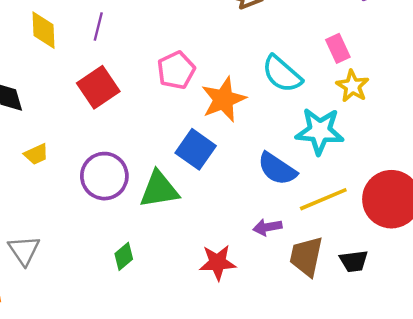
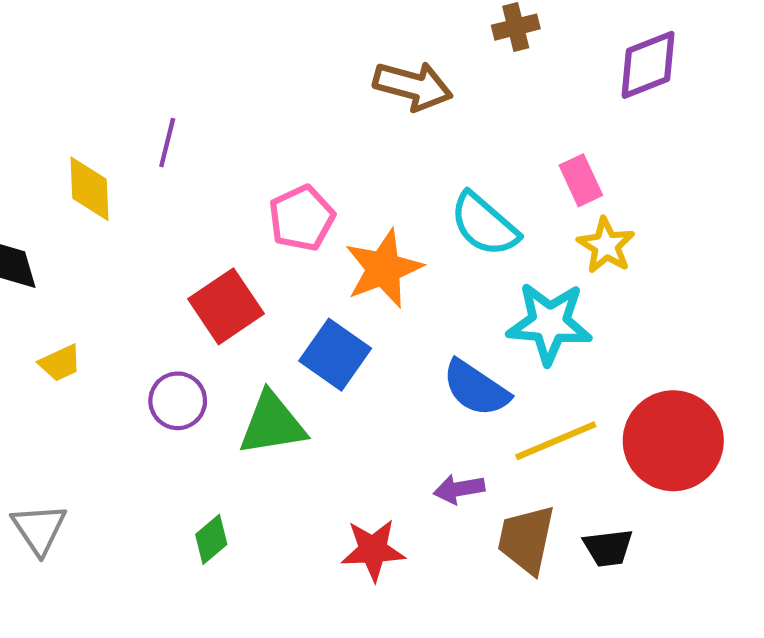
yellow diamond: (44, 30) -> (89, 189), moved
red square: (98, 87) -> (226, 306), moved
purple circle: (104, 176) -> (178, 401), size x0.7

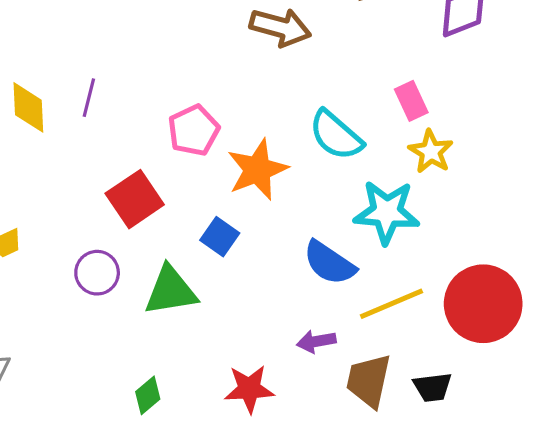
purple line: (167, 143) -> (89, 98), moved
blue square: (335, 355) -> (220, 237), size x0.7
green diamond: (211, 539) -> (148, 395), moved

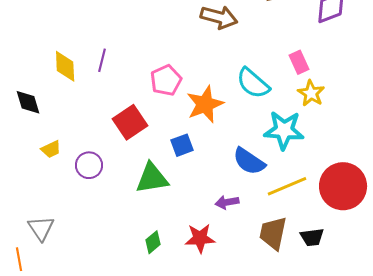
blue square: (220, 237) -> (182, 145), turned 35
purple circle: (97, 273) -> (89, 165), moved
purple arrow: (316, 341) -> (227, 202), moved
green diamond: (148, 395) -> (153, 242), moved

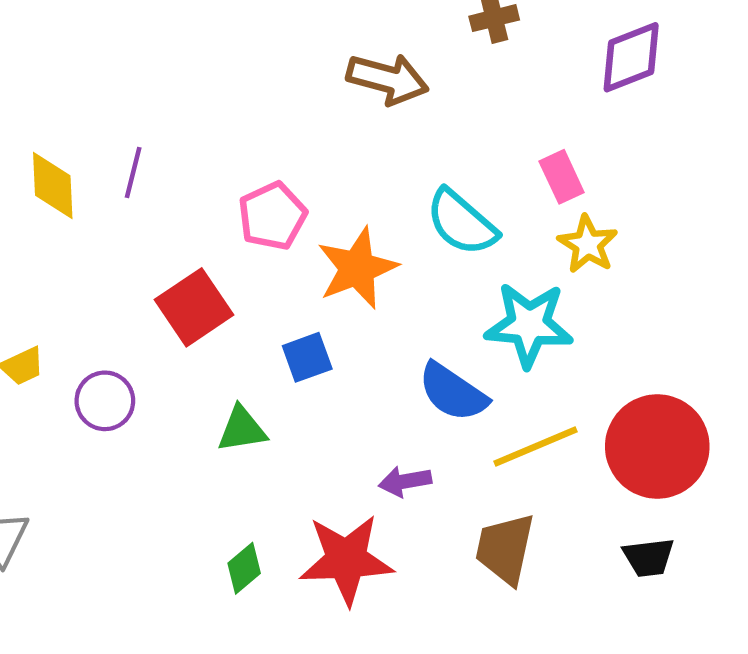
green triangle: (152, 178) -> (242, 429), size x0.7
black trapezoid: (312, 237) -> (649, 557), moved
red star: (200, 238) -> (346, 560), size x1.4

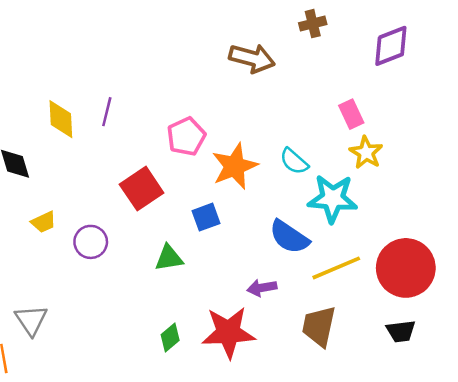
cyan semicircle: (462, 223) -> (294, 161), moved, size x0.7

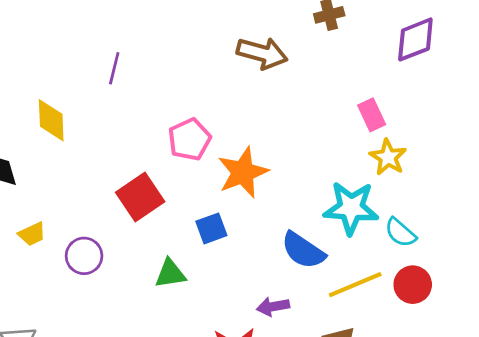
purple line: (107, 112) -> (114, 68), moved
cyan semicircle: (294, 161) -> (400, 233), moved
red circle: (406, 268) -> (413, 285), moved, size x0.6

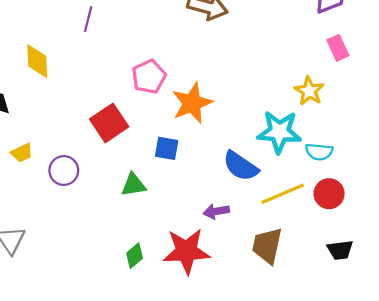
pink rectangle: (372, 115) -> (338, 48), moved
blue square: (211, 228) -> (167, 148), turned 30
cyan semicircle: (400, 233) -> (319, 152), turned -36

